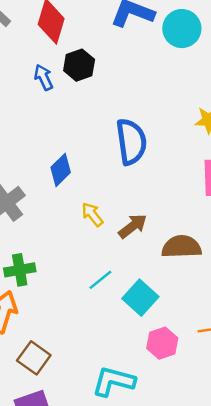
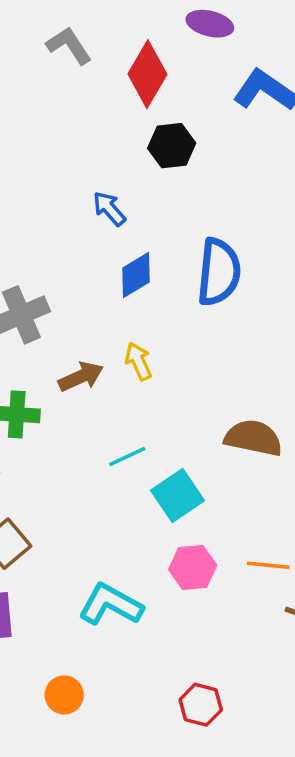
blue arrow: (44, 77) -> (109, 209), moved, turned -30
blue diamond: (61, 170) -> (136, 275), moved
brown arrow: (133, 226) -> (81, 377), moved

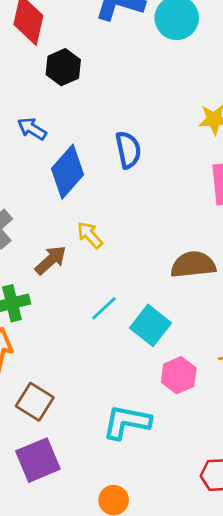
blue semicircle: (219, 272) -> (128, 150), size x0.7
blue diamond: (136, 275) -> (68, 172), size x1.4

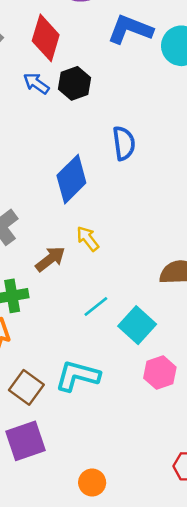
blue arrow: (32, 129) -> (36, 83), moved
blue semicircle: (128, 150) -> (124, 143), moved
cyan L-shape: (127, 422) -> (77, 376), moved

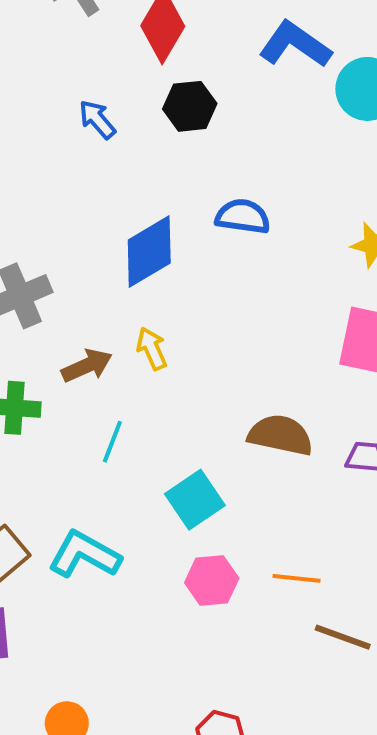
blue arrow: (36, 83) -> (97, 119), moved
blue semicircle: (124, 143) -> (243, 216), turned -88
cyan line: (96, 306) -> (112, 442), moved, turned -44

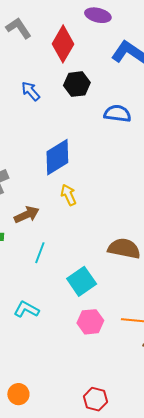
blue semicircle: (243, 216) -> (117, 114), moved
yellow arrow: (152, 349) -> (69, 195), moved
cyan L-shape: (84, 555) -> (26, 309), size x0.7

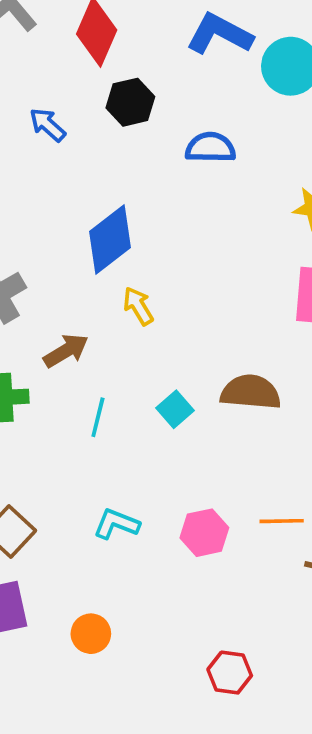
cyan square: (82, 281) -> (175, 409), moved, size x0.7
cyan L-shape: (26, 309) -> (116, 524), moved
orange circle: (18, 394) -> (91, 634), moved

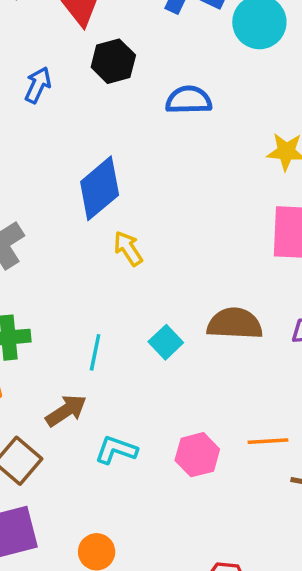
blue arrow: (47, 125) -> (38, 85), turned 75
brown arrow: (66, 351) -> (66, 411), moved

